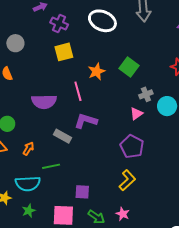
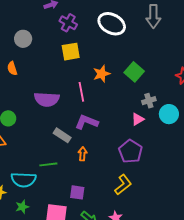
orange arrow: (28, 149) -> (82, 154), moved, turned -32

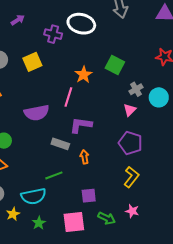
purple cross: (68, 23) -> (53, 34), moved
yellow square: (71, 52) -> (32, 62), moved
pink line: (81, 92) -> (68, 97), turned 42

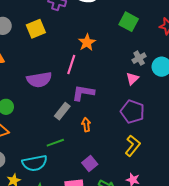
green square: (115, 65) -> (129, 22), moved
gray rectangle: (60, 144) -> (62, 111), turned -72
purple square: (89, 196) -> (90, 163), turned -35

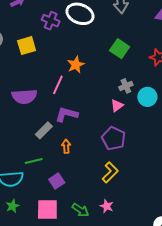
purple square: (90, 163) -> (57, 181), moved

